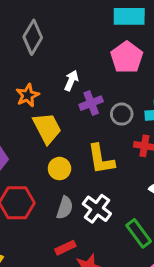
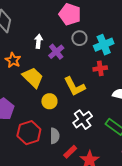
gray circle: (122, 114) -> (79, 38), moved
gray semicircle: (65, 208) -> (55, 136), moved
white cross: (97, 209) -> (83, 120), turned 36

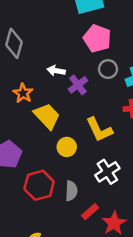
white arrow: (38, 41) -> (56, 71), turned -88

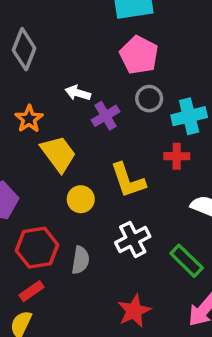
red rectangle: (90, 212) -> (32, 291), moved

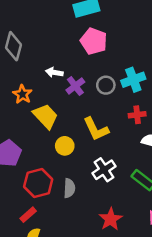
gray circle: (149, 99) -> (106, 85), moved
red cross: (177, 156) -> (137, 115), moved
red rectangle: (32, 291) -> (28, 215), moved

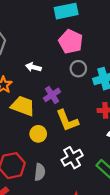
gray circle: (106, 85) -> (78, 69), moved
purple cross: (75, 86) -> (52, 95), moved
yellow trapezoid: (46, 116) -> (23, 106), turned -30

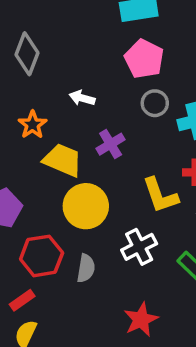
yellow L-shape: (67, 121) -> (160, 195), moved
yellow circle: (38, 134) -> (86, 206), size x1.6

